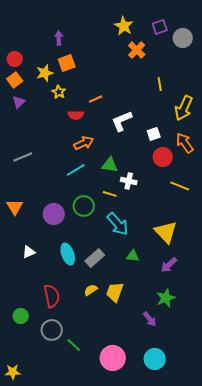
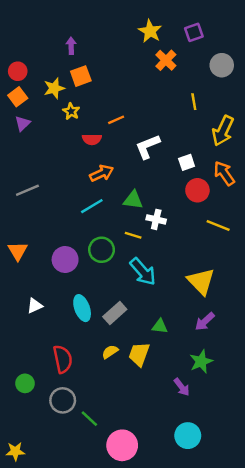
gray circle: (183, 38) -> (222, 65), moved
green triangle: (133, 256) -> (160, 326), moved
pink circle: (113, 358) -> (122, 445), moved

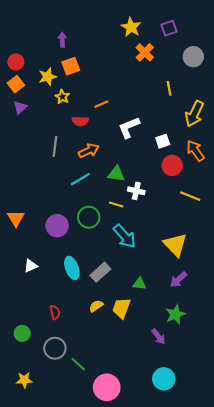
gray line: (27, 190) -> (55, 146), moved, turned -60
red semicircle: (63, 359) -> (55, 312), size x0.6
yellow star: (15, 451) -> (24, 380), moved

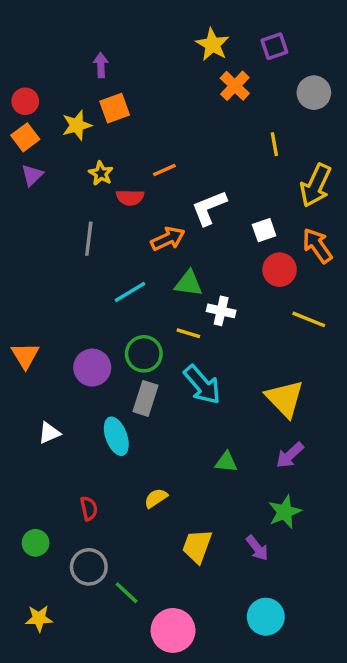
yellow star: (62, 97) -> (101, 173), moved
orange arrow: (89, 151) -> (168, 239), moved
gray rectangle: (100, 272) -> (146, 398), moved, turned -30
yellow trapezoid: (121, 308) -> (197, 546), moved

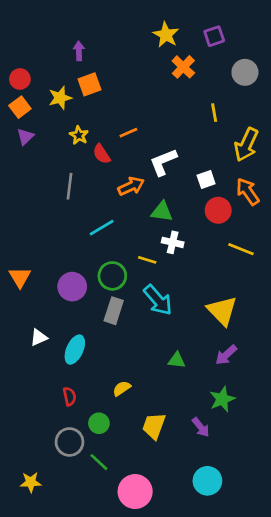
red semicircle: (130, 197) -> (102, 154), turned 55
green triangle: (188, 283) -> (162, 212), moved
cyan ellipse: (116, 436) -> (75, 350), moved, turned 44
green circle: (36, 543) -> (99, 423), moved

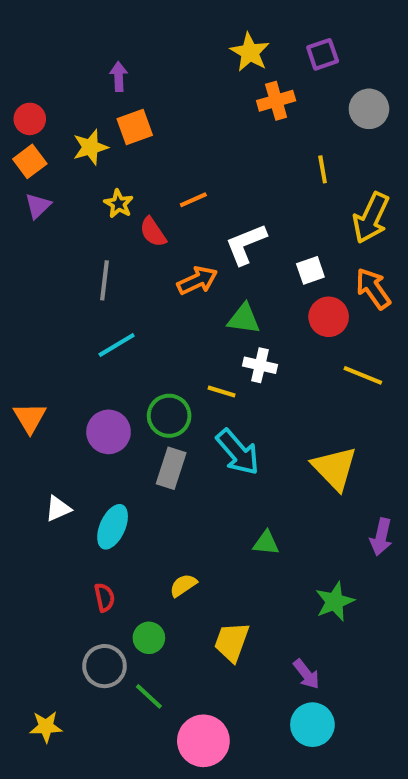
orange cross: (183, 67) -> (276, 101), turned 30
cyan line: (102, 228) -> (117, 345), moved
purple arrow: (226, 355) -> (381, 537), moved, turned -35
purple arrow: (201, 427) -> (306, 674), moved

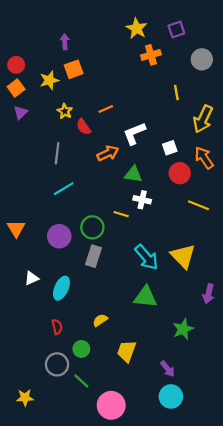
cyan arrow: (238, 452) -> (147, 257), moved
green triangle: (266, 543) -> (145, 297), size x1.6

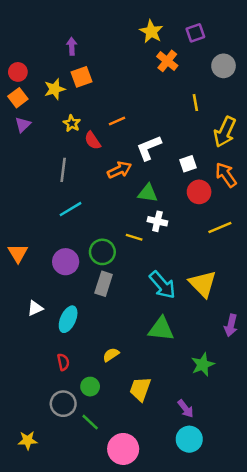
orange cross: (151, 55) -> (167, 61), turned -36
yellow line: (199, 205) -> (220, 227), turned -45

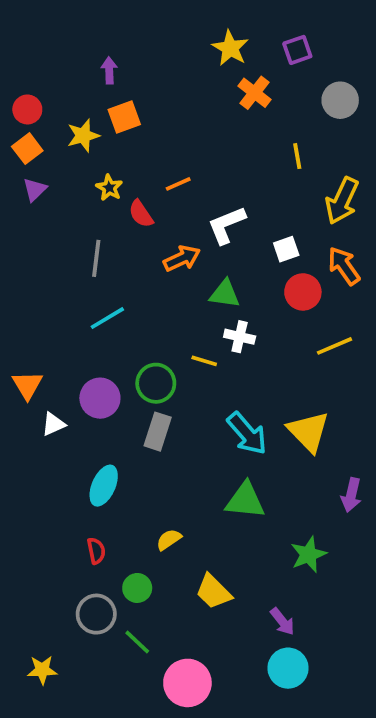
white triangle: (35, 308) -> (53, 424), moved
yellow trapezoid: (140, 389) -> (214, 592), turned -65

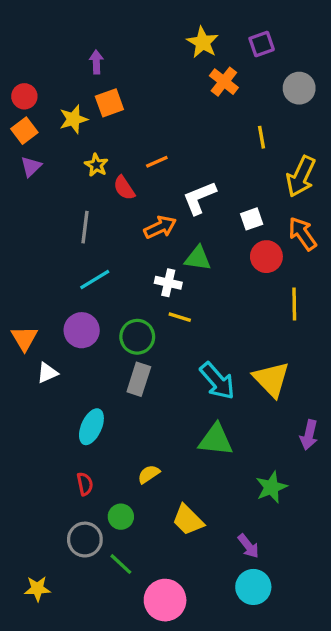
white cross: (240, 337) -> (168, 283), moved
yellow line: (335, 346) -> (294, 304), turned -68
purple circle: (100, 398) -> (82, 330), moved

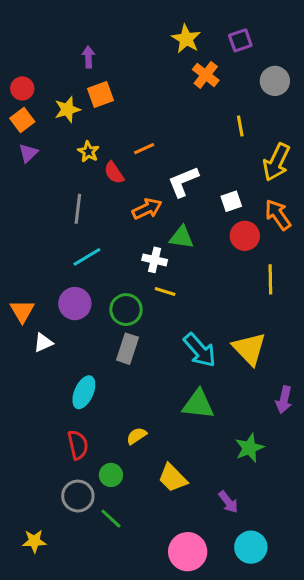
red semicircle: (85, 484) -> (78, 445), size x1.4
cyan circle: (253, 587) -> (251, 547), moved
pink circle: (165, 600) -> (188, 552), moved

